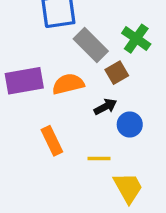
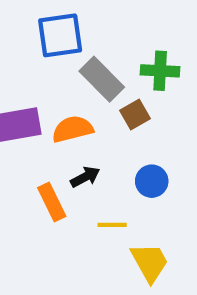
green cross: (136, 39) -> (160, 71), turned -32
black arrow: (105, 107) -> (85, 177), moved

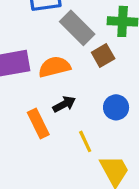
yellow line: (112, 225) -> (85, 141), turned 65

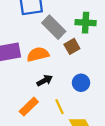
orange rectangle: (38, 124) -> (29, 107), moved, turned 72

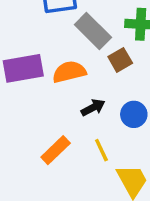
black arrow: (45, 80) -> (93, 108), moved

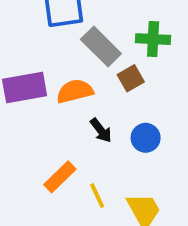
black arrow: (93, 108) -> (101, 130), turned 80
yellow line: (101, 150) -> (97, 196), moved

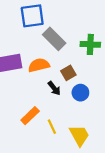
green cross: (153, 39) -> (90, 44), moved
brown square: (131, 78) -> (68, 73), moved

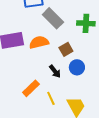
black arrow: (54, 88) -> (55, 71), moved

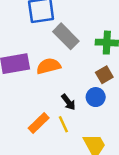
brown square: (66, 49) -> (104, 75), moved
yellow line: (51, 98) -> (63, 124), moved

